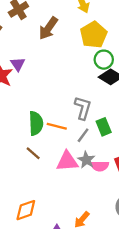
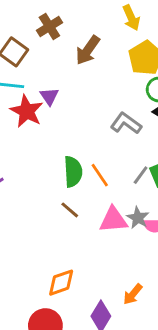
gray L-shape: (83, 108) -> (126, 123), moved, turned -70
orange line: (57, 126) -> (100, 175), turned 42
gray line: (83, 135) -> (141, 175), moved

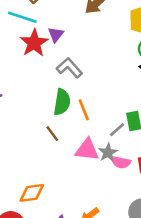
gray L-shape: (126, 123) -> (69, 68), moved
gray line: (141, 175) -> (117, 130), moved

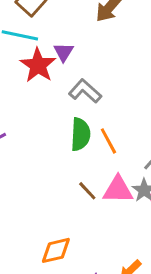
brown line: (52, 134) -> (87, 191), moved

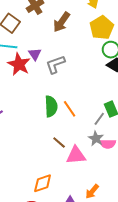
gray L-shape: (85, 91) -> (55, 64), moved, turned -55
pink triangle: (118, 190) -> (76, 155), moved

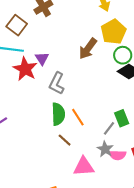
brown arrow: (62, 22) -> (88, 49), moved
gray L-shape: (55, 64) -> (57, 83), moved, turned -45
brown line: (59, 143) -> (65, 140), moved

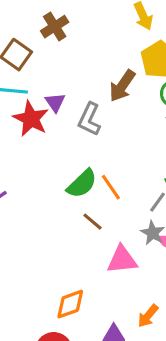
gray L-shape: (57, 83) -> (89, 119), moved
green semicircle: (58, 114) -> (82, 184), turned 50

